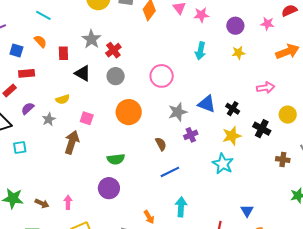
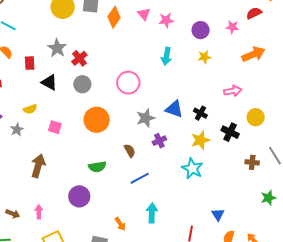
brown arrow: (72, 142) -> (38, 166), moved
green semicircle: (116, 159) -> (97, 167), moved

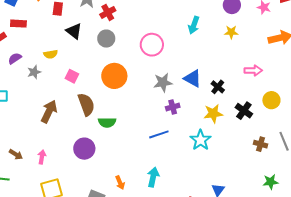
brown semicircle: (130, 151) -> (86, 104), moved, size x1.6
blue line: (140, 178) -> (159, 134), moved

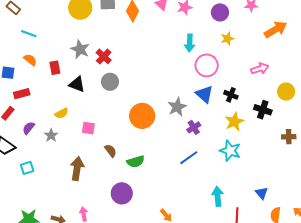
pink circle: (152, 45) -> (207, 65), moved
orange circle: (114, 76) -> (142, 116), moved
blue triangle: (193, 78) -> (204, 94), turned 30
brown semicircle: (86, 104) -> (110, 151), size x0.6
cyan arrow: (153, 177) -> (218, 196), moved

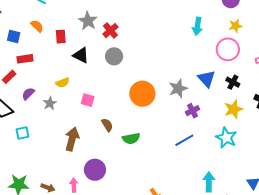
pink circle: (207, 65) -> (228, 49), moved
purple circle: (122, 193) -> (95, 170), moved

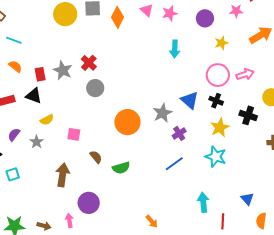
gray star: (88, 21) -> (63, 70), moved
yellow star: (235, 26) -> (221, 43), moved
pink circle: (228, 49) -> (218, 75), moved
black triangle: (81, 55) -> (34, 96), moved

